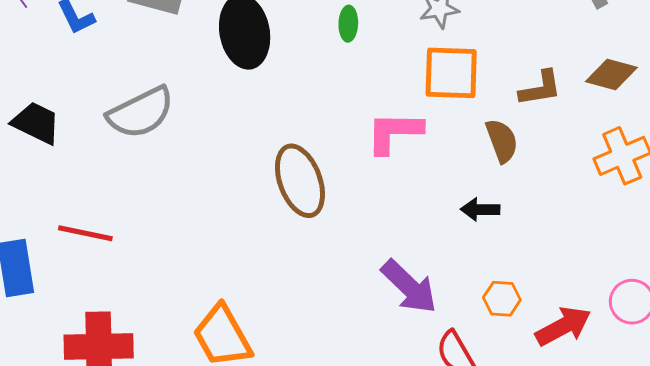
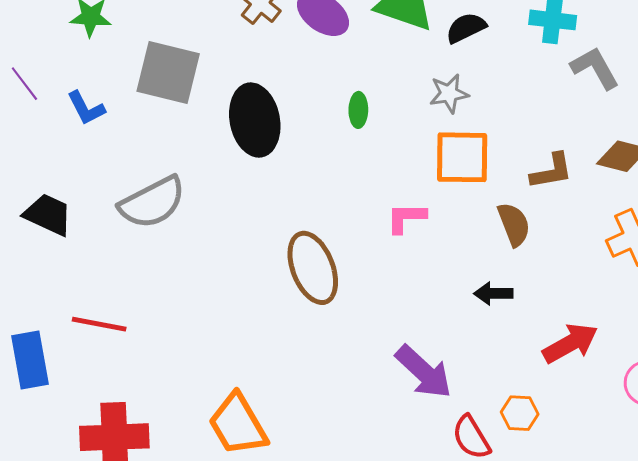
pink L-shape: (394, 132) -> (406, 218), size x0.7
orange hexagon: (502, 299) -> (520, 413), moved
red arrow: (563, 326) -> (570, 343), moved

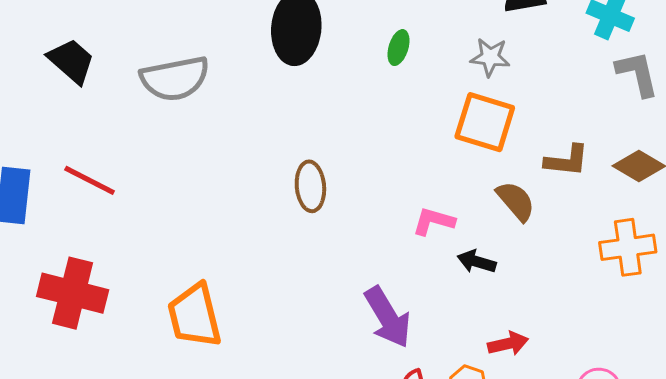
pink L-shape: (406, 218) -> (433, 221), moved
brown semicircle: (514, 224) -> (516, 201), turned -36
brown ellipse: (313, 268) -> (310, 186), size x0.7
red arrow: (570, 343) -> (508, 344), moved, size x0.7

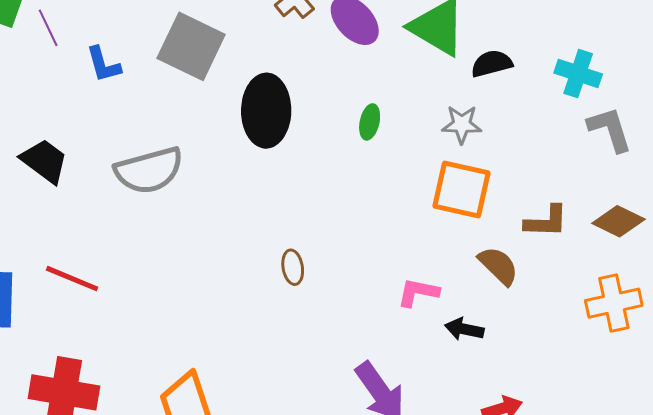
brown ellipse: (310, 186) -> (293, 267), size x0.7

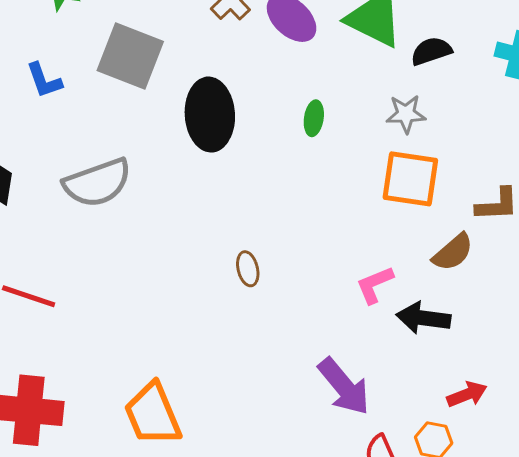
brown semicircle: (498, 266) -> (453, 252), turned 99
pink L-shape: (418, 292) -> (375, 285), turned -30
black arrow: (464, 329) -> (423, 318), size x1.4

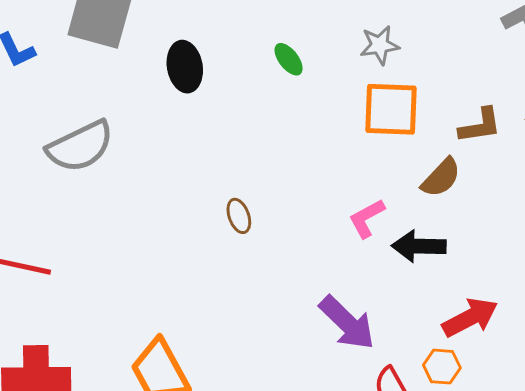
black ellipse: (210, 115) -> (185, 67), size x0.7
green ellipse: (314, 118) -> (289, 59), turned -40
red arrow: (467, 394) -> (470, 317), size x1.4

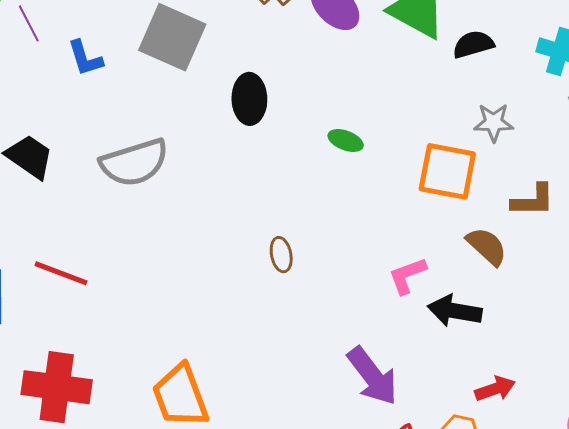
gray star: (380, 45) -> (494, 122), moved
green ellipse: (289, 59) -> (346, 140), moved, turned -40
brown semicircle: (441, 178) -> (487, 246), turned -99
red arrow: (470, 317) -> (495, 389), size x0.7

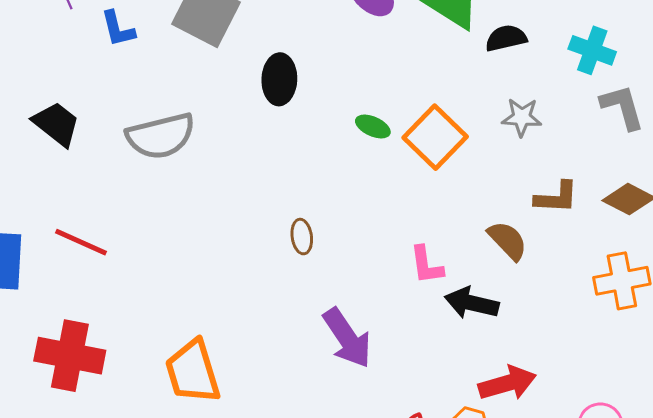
orange square: (447, 171) -> (435, 137), moved, turned 30
pink L-shape: (407, 276) -> (426, 265), turned -81
purple arrow: (373, 376) -> (347, 338), moved
red arrow: (495, 389) -> (507, 383), size x1.4

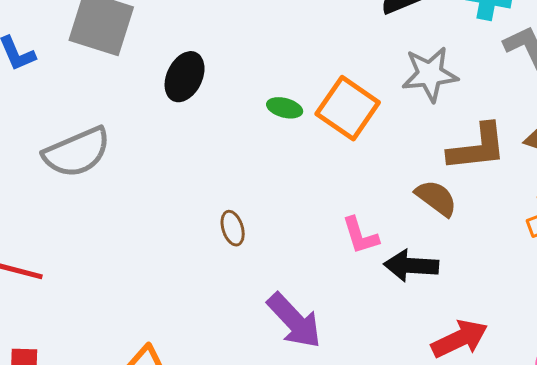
black ellipse: (279, 79) -> (185, 77), turned 33
gray star: (522, 117) -> (430, 74), size x1.4
brown L-shape: (556, 197) -> (477, 147), size x1.4

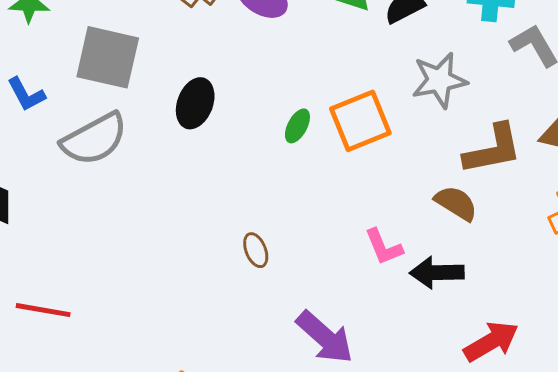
green ellipse: (285, 108) -> (297, 126), turned -72
orange square: (348, 108) -> (360, 121), turned 38
gray semicircle: (77, 152) -> (94, 139), moved

